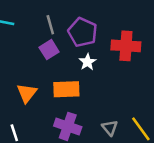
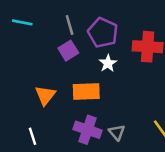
gray triangle: (110, 128) -> (117, 132), moved

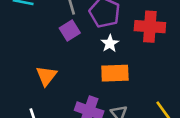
orange rectangle: (86, 91) -> (115, 73), moved

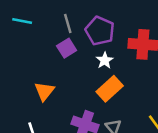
orange rectangle: (115, 73) -> (110, 89), turned -40

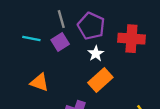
cyan line: (22, 21) -> (31, 39), moved
orange triangle: (44, 91) -> (39, 82), turned -48

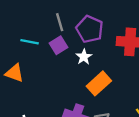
white star: (96, 54) -> (84, 57), moved
orange triangle: (39, 82) -> (15, 73), moved

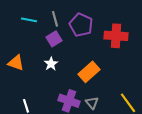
cyan line: (30, 42) -> (29, 20), moved
white star: (84, 57) -> (51, 64), moved

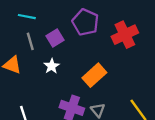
gray line: (55, 19) -> (30, 41), moved
red cross: (116, 36) -> (125, 35), turned -30

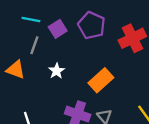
purple square: (55, 38) -> (58, 29), moved
gray line: (30, 41) -> (34, 45), turned 36

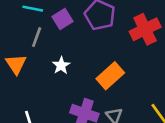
orange triangle: (16, 70) -> (16, 64), turned 36

